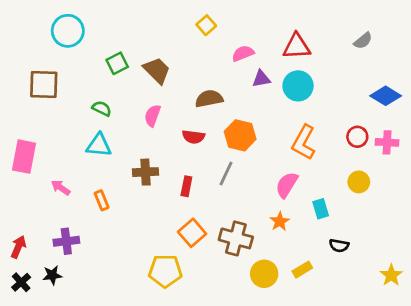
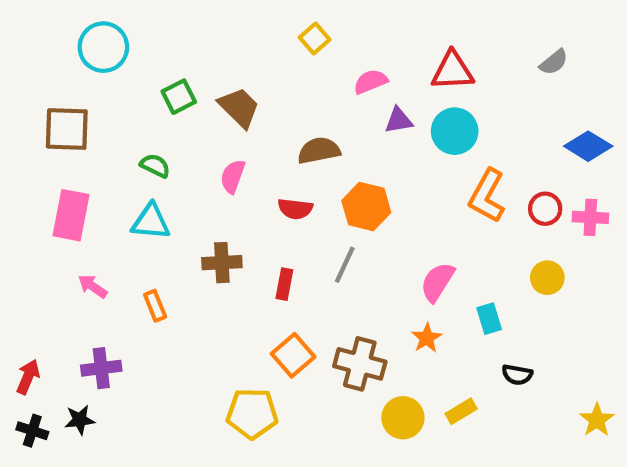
orange L-shape: (304, 142) -> (487, 196), moved
pink rectangle: (24, 157) -> (71, 215), moved
black cross: (21, 282) -> (32, 431), turned -30

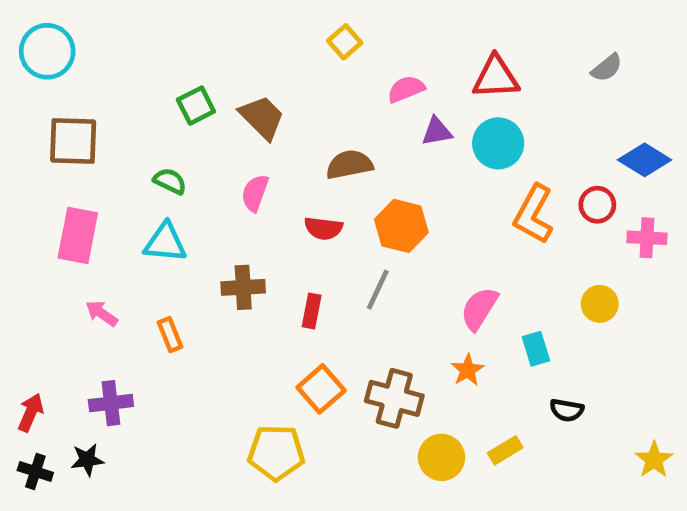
cyan circle: (103, 47) -> (47, 51), moved
red circle: (545, 209) -> (597, 205), moved

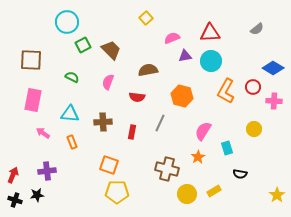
cyan circle: (47, 51) -> (67, 22), moved
orange hexagon: (401, 226) -> (182, 96), moved
cyan triangle: (165, 243) -> (70, 114), moved
orange square: (321, 389) -> (109, 165), moved, turned -30

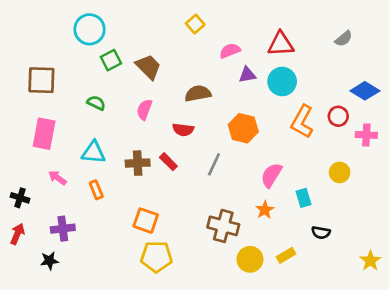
red rectangle: (132, 132) -> (168, 162), moved, turned -56
black cross: (15, 200) -> (20, 198), moved

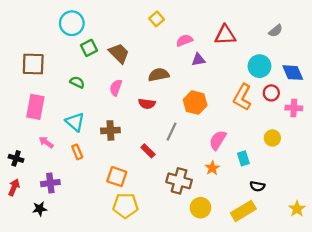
cyan circle: (282, 81) -> (259, 66), moved
blue diamond: (365, 91) -> (293, 73), turned 35
cyan triangle: (94, 152) -> (75, 122), turned 36
red rectangle: (168, 162) -> (148, 151), moved
yellow rectangle: (286, 255) -> (243, 211), moved, size x1.6

